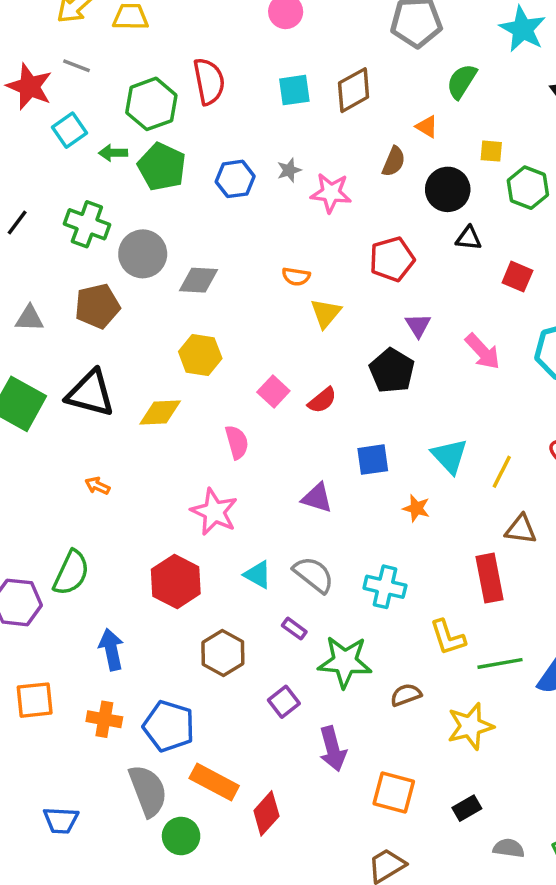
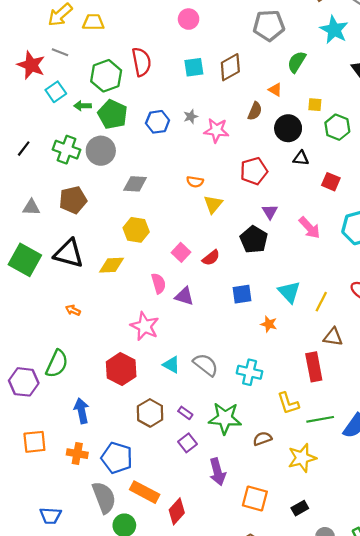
gray circle: (143, 254) -> (101, 151), moved
purple triangle: (317, 498) -> (184, 296), moved
purple rectangle: (294, 629) -> (185, 413), moved

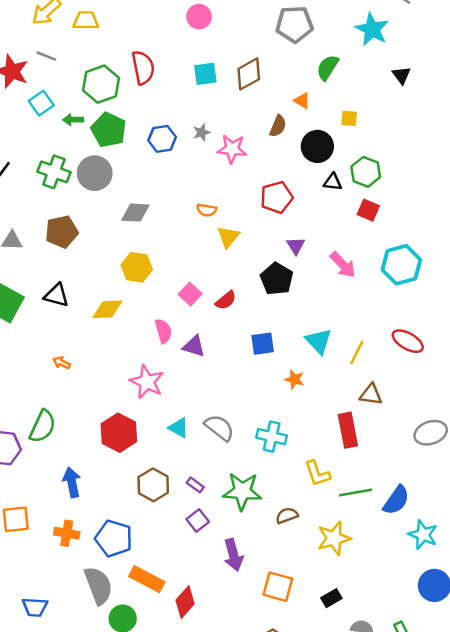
green hexagon: (337, 127) -> (366, 172), moved
black triangle: (69, 253) -> (57, 295), size x0.7

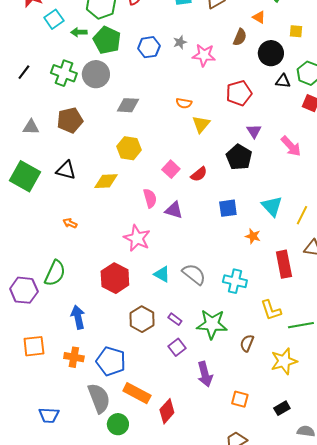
red rectangle: (348, 430) -> (284, 264), moved
brown semicircle: (287, 515) -> (247, 343), turned -48
orange square: (278, 587) -> (240, 399), size x0.7

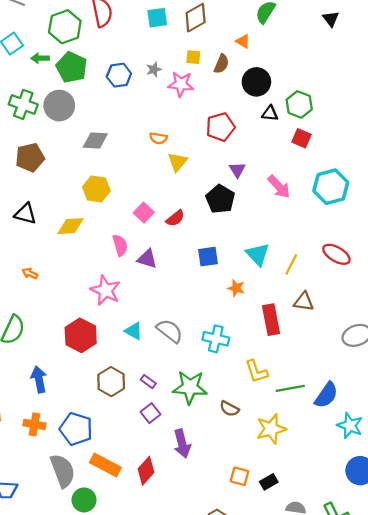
yellow square: (296, 31) -> (193, 57), moved
brown semicircle: (247, 343) -> (229, 409), turned -84
orange square: (240, 399) -> (240, 476), moved
red diamond: (167, 411) -> (146, 471), moved

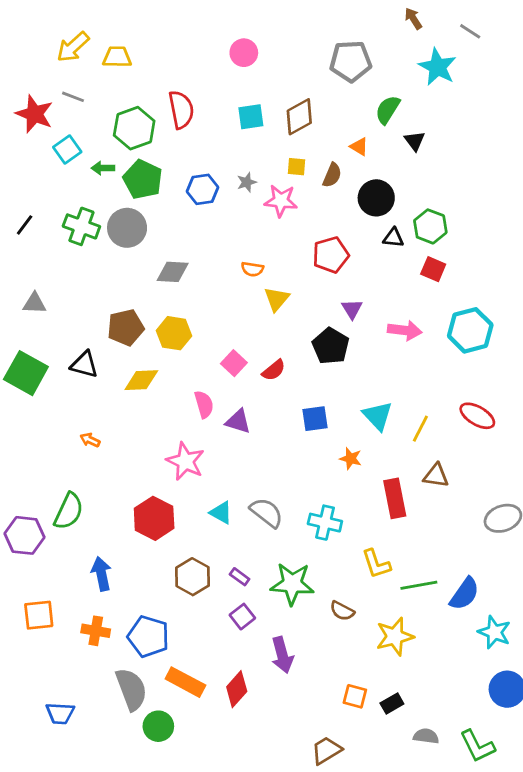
black triangle: (331, 19) -> (415, 141), moved
brown pentagon: (30, 157) -> (126, 327), moved
pink arrow: (279, 187) -> (405, 330), turned -40

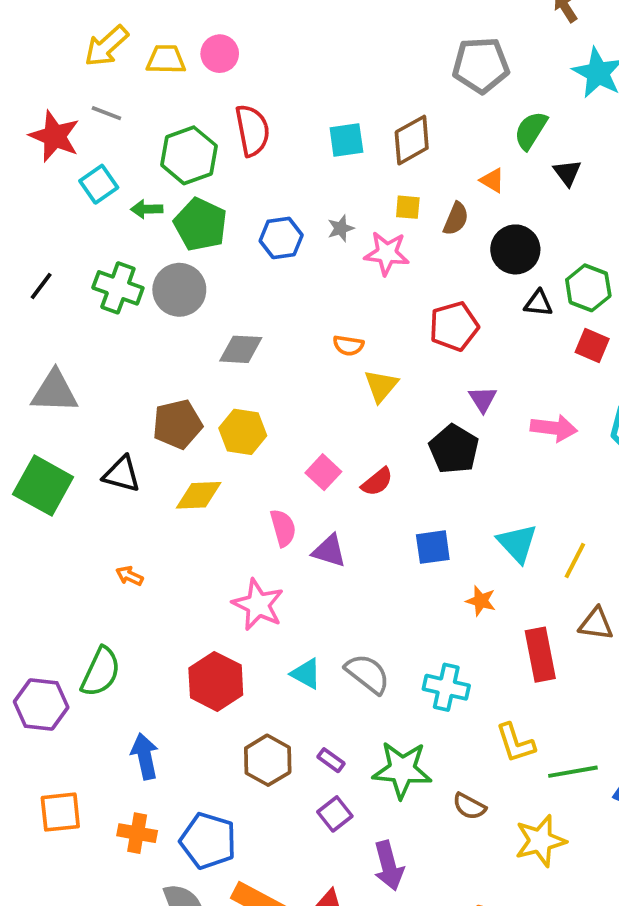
pink circle: (244, 53) -> (220, 54), moved
gray triangle: (34, 303) -> (55, 392), size x1.5

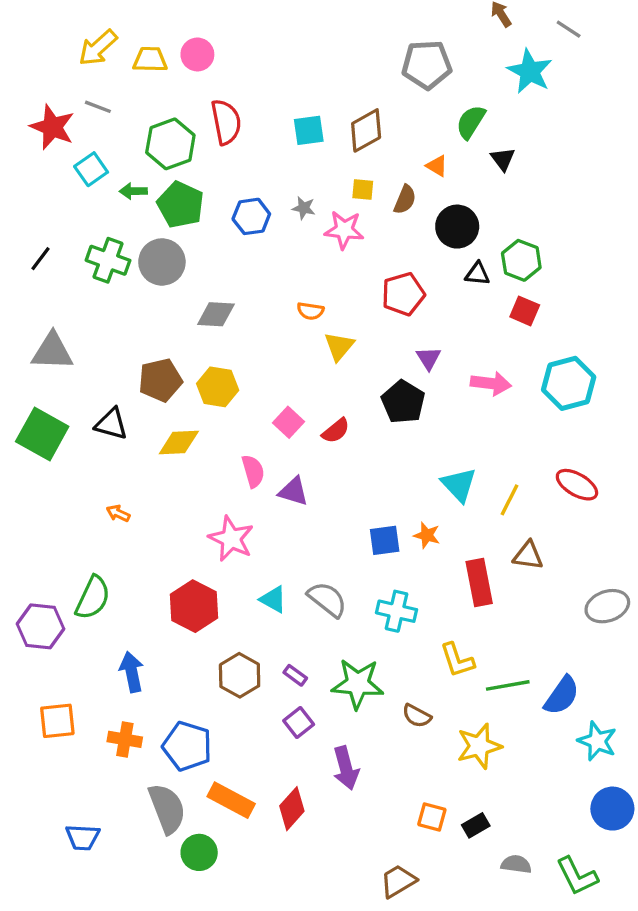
gray star: (341, 228) -> (304, 208), turned 30
blue square: (433, 547) -> (385, 540), moved

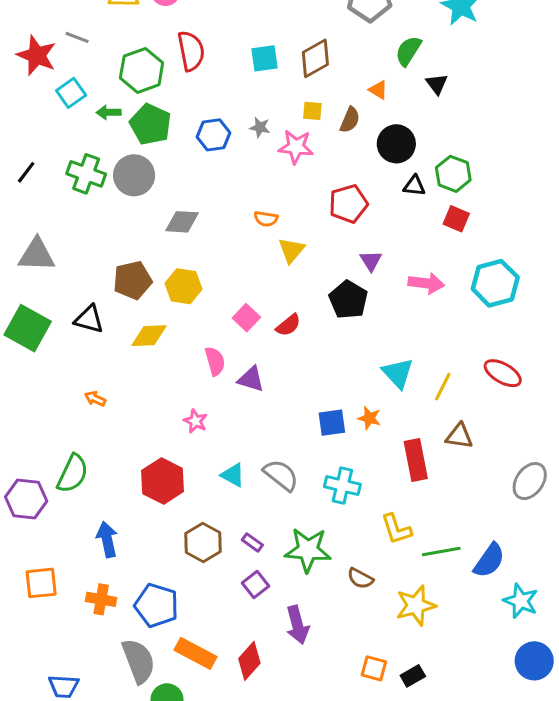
pink star: (231, 539) -> (195, 421), size x0.6
gray ellipse: (607, 606) -> (530, 481), turned -36

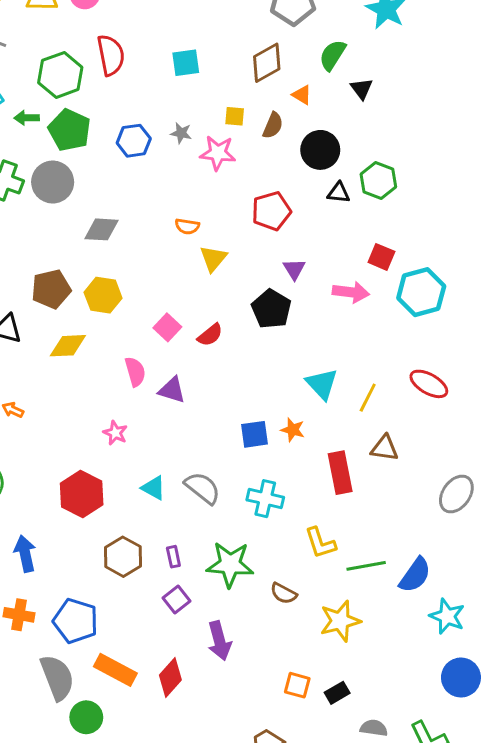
brown diamond: (315, 58) -> (267, 63), moved
red square: (456, 219) -> (381, 257), moved
purple rectangle: (252, 542) -> (173, 557), turned 42

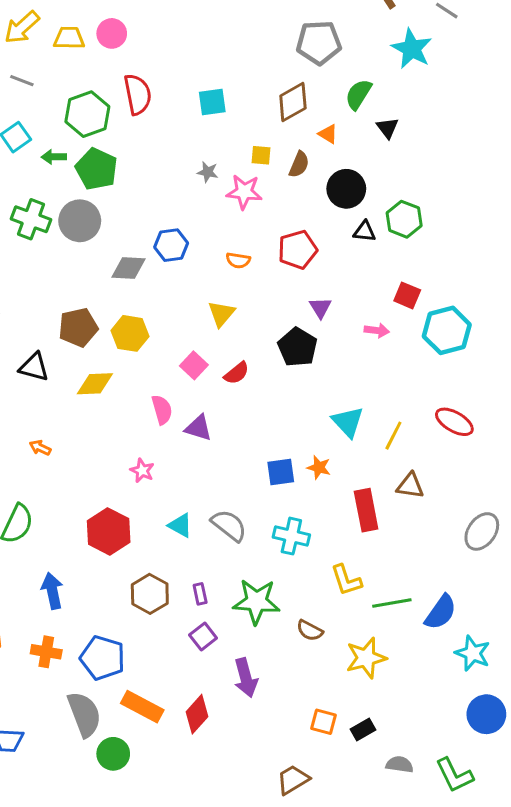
blue hexagon: (134, 141) -> (171, 245), moved
orange semicircle: (187, 226) -> (238, 260), moved
yellow triangle: (213, 258) -> (221, 314), moved
pink arrow: (351, 292) -> (377, 330), size x0.7

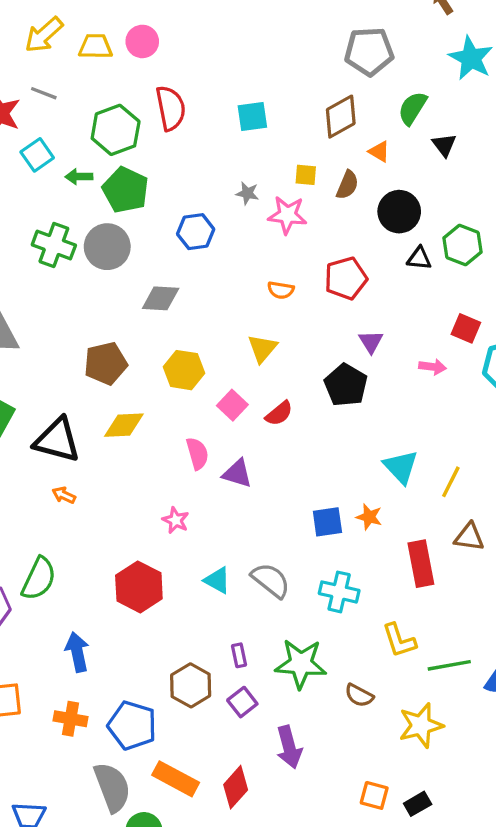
blue hexagon: (171, 245) -> (196, 232), moved
yellow hexagon: (130, 333) -> (184, 370), moved
black triangle: (34, 367) -> (57, 440), moved, size x1.4
brown hexagon: (150, 594) -> (191, 685), moved

